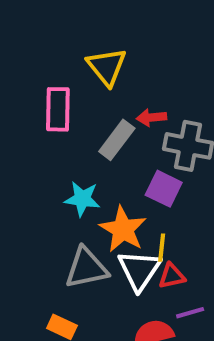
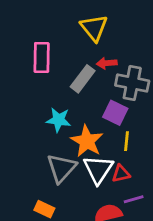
yellow triangle: (107, 67) -> (94, 28), moved
yellow line: (162, 248) -> (127, 141), moved
gray triangle: (86, 268) -> (61, 168), turned -36

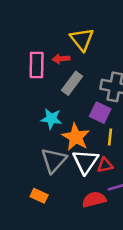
red arrow: (107, 63) -> (61, 59), moved

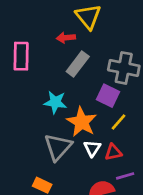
pink rectangle: (37, 65) -> (21, 56), moved
yellow line: (110, 137) -> (119, 122), turned 35
white triangle: (86, 162) -> (92, 148), size x0.6

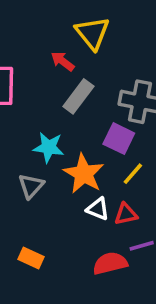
red arrow: (66, 38) -> (63, 61), turned 42
gray triangle: (58, 147) -> (31, 186), moved, size x0.7
white triangle: (92, 148) -> (98, 209), turned -42

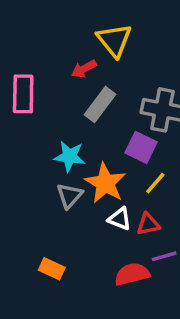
red arrow: (63, 61) -> (84, 69), turned -65
gray triangle: (31, 186) -> (70, 196), moved

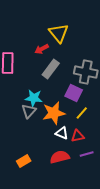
orange star: (105, 183) -> (54, 113), turned 30
gray triangle: (70, 196) -> (29, 111), moved
orange rectangle: (52, 269) -> (24, 161), turned -56
red semicircle: (132, 274) -> (60, 157), moved

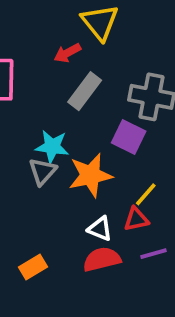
yellow line: (82, 113) -> (146, 194), moved
white triangle: (62, 133) -> (100, 229), moved

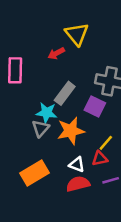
gray rectangle: (85, 91) -> (65, 93), moved
orange rectangle: (33, 267) -> (34, 173), moved, size x1.6

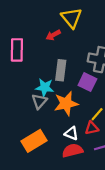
gray rectangle: (65, 93) -> (61, 70), turned -30

